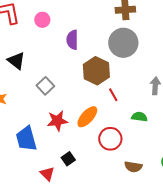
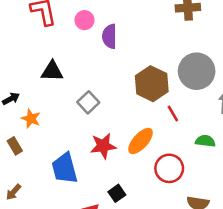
purple semicircle: (72, 40) -> (109, 36), moved
gray circle: (123, 43) -> (197, 71), moved
black triangle: (16, 61) -> (52, 71), turned -36

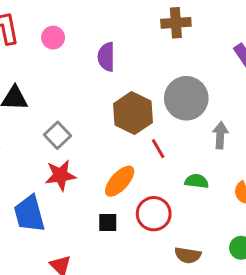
purple semicircle: (109, 36) -> (106, 57), moved
red star: (103, 146) -> (60, 175), moved
black square: (117, 193) -> (108, 223), moved, turned 35

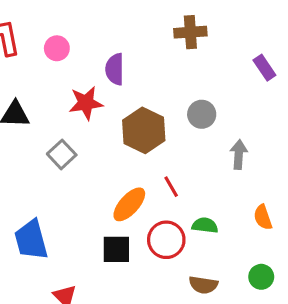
gray circle: (186, 98) -> (202, 114), size x0.6
red line: (158, 149) -> (171, 187), moved
red star: (60, 175) -> (86, 103), moved
green semicircle: (197, 181) -> (205, 225), moved
black square: (108, 223) -> (116, 249), size x1.4

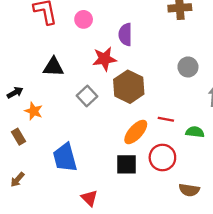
brown hexagon: (144, 130) -> (129, 87), moved
red line: (171, 187) -> (166, 119), turned -49
green semicircle: (205, 225) -> (195, 132), moved

